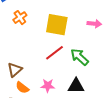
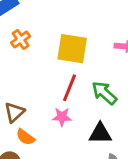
red line: (54, 53) -> (69, 88), turned -30
pink star: (48, 86) -> (62, 117), moved

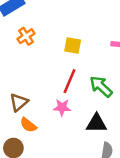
yellow square: (72, 49) -> (73, 45), size x0.6

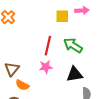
yellow square: (73, 45) -> (62, 16), moved

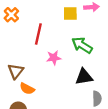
red line: (48, 46) -> (38, 34), moved
pink star: (46, 67) -> (54, 58), moved

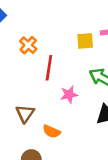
orange cross: (11, 15) -> (28, 45), moved
orange semicircle: (27, 89) -> (52, 131), moved

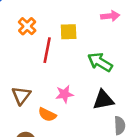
yellow square: (85, 41) -> (69, 32), moved
pink star: (69, 95) -> (64, 94), moved

